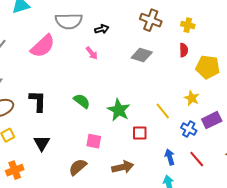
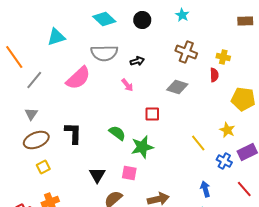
red semicircle: (184, 50) -> (214, 75), moved
green star: (119, 110) -> (142, 147), moved, turned 30
red square: (140, 133) -> (152, 114), moved
black triangle: (42, 143) -> (97, 175), moved
red line: (197, 159) -> (244, 189), moved

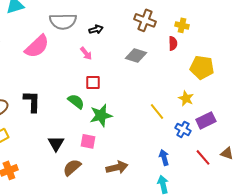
red square: (152, 114) -> (93, 82), moved

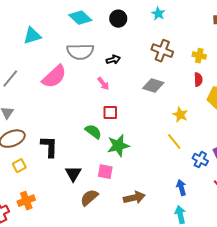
red semicircle: (173, 43) -> (198, 80), moved
yellow star: (186, 98) -> (180, 115), moved
black L-shape: (32, 101) -> (49, 147), moved

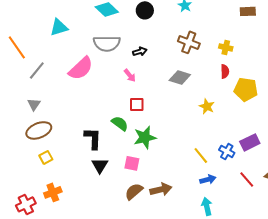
yellow line: (174, 142) -> (201, 155), moved
black L-shape: (49, 147) -> (93, 138), moved
blue arrow: (181, 188) -> (208, 179), turned 91
brown semicircle: (89, 198) -> (134, 191), moved

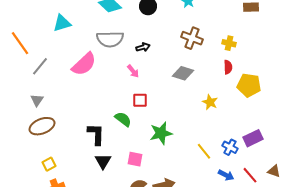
green star: (145, 137) -> (161, 133), moved
yellow square: (46, 157) -> (49, 164), moved
blue arrow: (208, 179) -> (226, 175), moved, turned 42

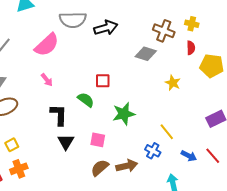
brown cross: (192, 38) -> (164, 31), moved
black arrow: (143, 47) -> (106, 28), size x1.6
pink arrow: (133, 71) -> (47, 80), moved
blue cross: (230, 147) -> (153, 151), moved

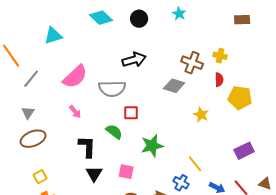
gray semicircle: (73, 20) -> (112, 89), moved

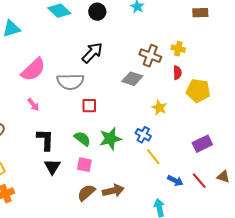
black arrow: (134, 60) -> (92, 53), turned -30
green semicircle: (114, 132) -> (82, 139), moved
blue cross: (181, 183) -> (143, 135), moved

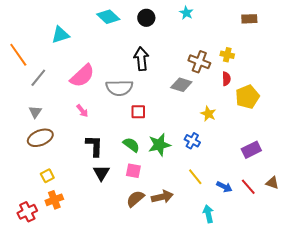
black arrow: (92, 53) -> (141, 59), turned -50
yellow pentagon: (198, 91) -> (247, 97), turned -30
yellow line: (153, 157) -> (195, 177), moved

